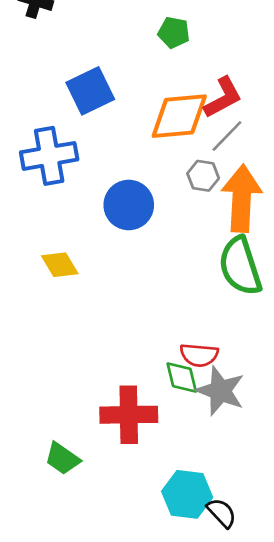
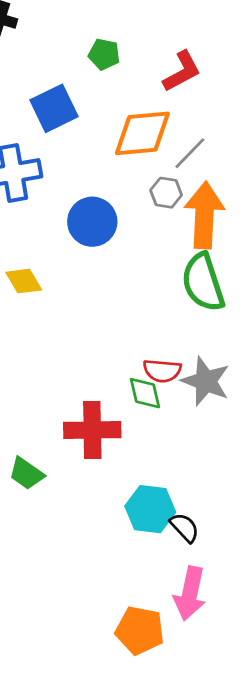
green pentagon: (174, 32) -> (104, 54), moved
red L-shape: (223, 98) -> (182, 71), moved
gray star: (220, 391) -> (206, 381), moved

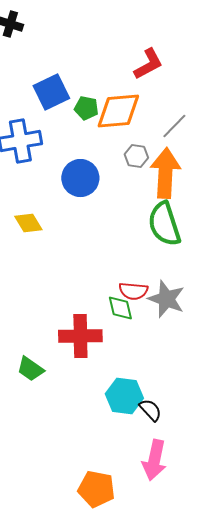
green pentagon: (104, 54) -> (86, 108), moved
gray line: (190, 153) -> (174, 126), moved
orange pentagon: (140, 630) -> (96, 489), moved

